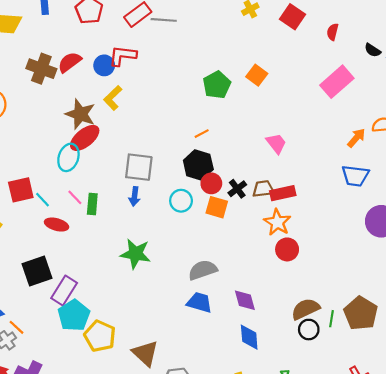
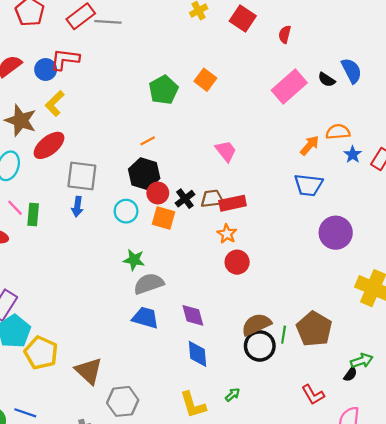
black semicircle: (373, 50) -> (327, 80), moved
red ellipse: (85, 138) -> (49, 145), moved
orange star: (277, 222) -> (227, 234), size x0.7
green star: (136, 254) -> (134, 260), moved, size x0.7
black circle: (309, 330) -> (260, 346), size x1.4

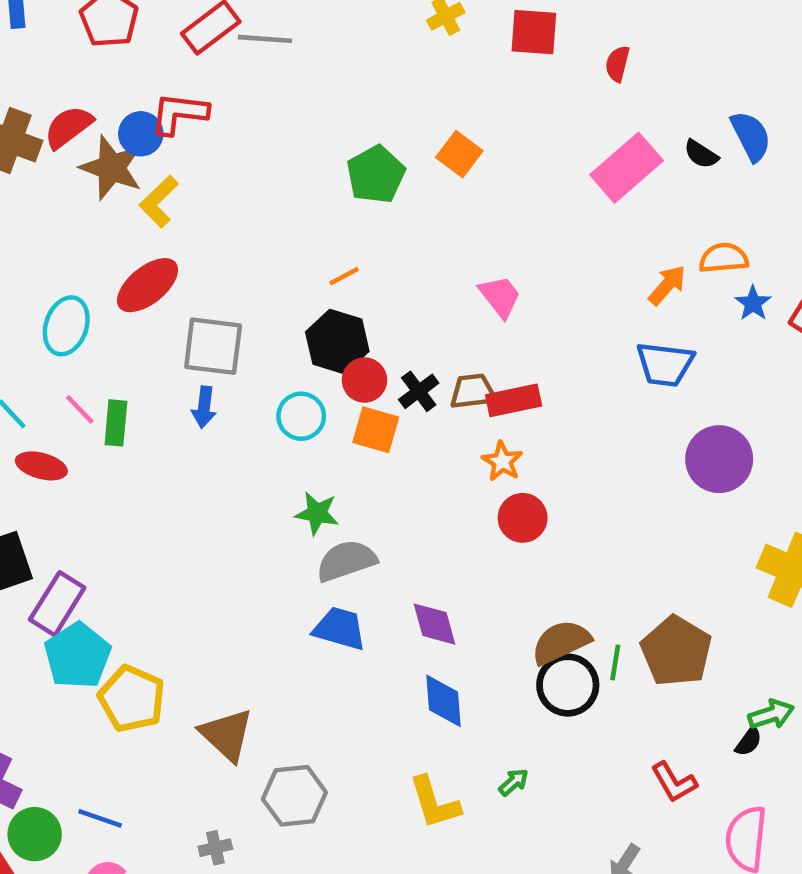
red square: (243, 19) -> (534, 32), turned -30
brown star: (21, 120) -> (111, 168), moved

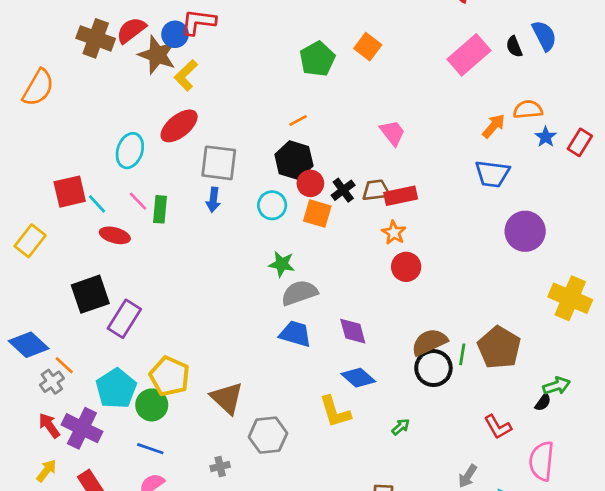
black semicircle: (701, 154) -> (514, 47), turned 35
cyan pentagon: (78, 656) -> (116, 389), moved
blue diamond: (444, 701) -> (358, 378), turned -44
yellow L-shape: (434, 803) -> (335, 412), moved
green circle: (35, 834) -> (152, 405), moved

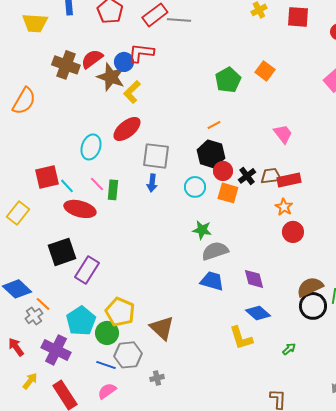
red ellipse: (115, 235) -> (80, 209), size x1.4
red arrow: (49, 425) -> (16, 347), moved
gray hexagon: (268, 435) -> (128, 355), moved

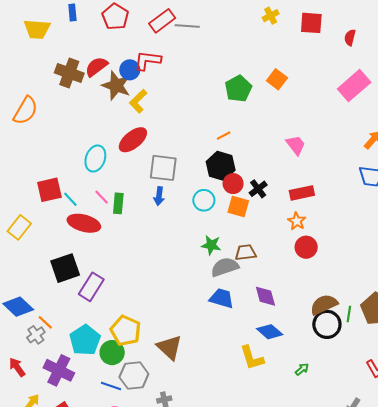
brown trapezoid: (271, 176) -> (246, 252), moved

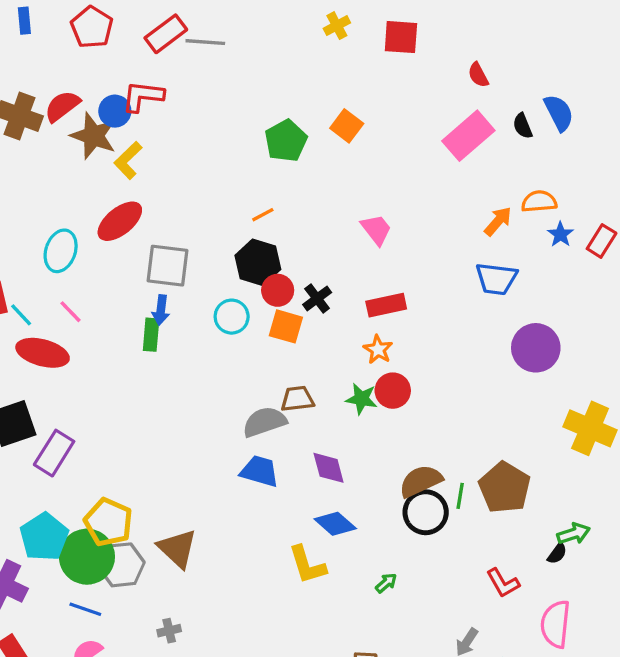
red semicircle: (350, 38) -> (478, 75), moved, turned -42
green rectangle: (118, 203) -> (151, 335), moved
green star: (211, 245) -> (361, 399), moved
green circle: (112, 353) -> (87, 557), size x1.4
gray hexagon: (134, 376) -> (121, 565), moved

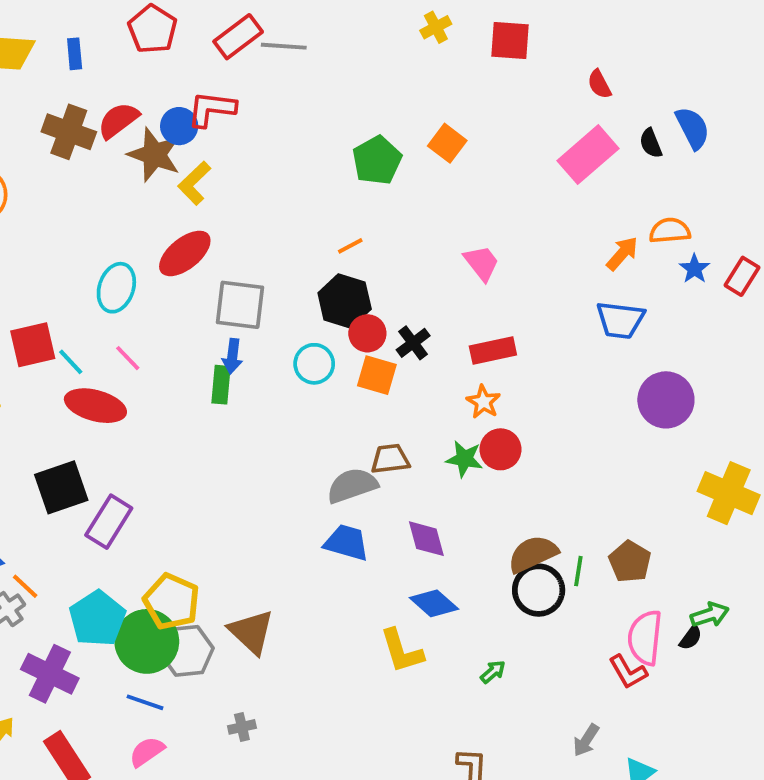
blue rectangle: (24, 21) -> (75, 54), moved
brown pentagon: (505, 488) -> (630, 562), size x0.7
pink semicircle: (556, 624) -> (645, 638), moved

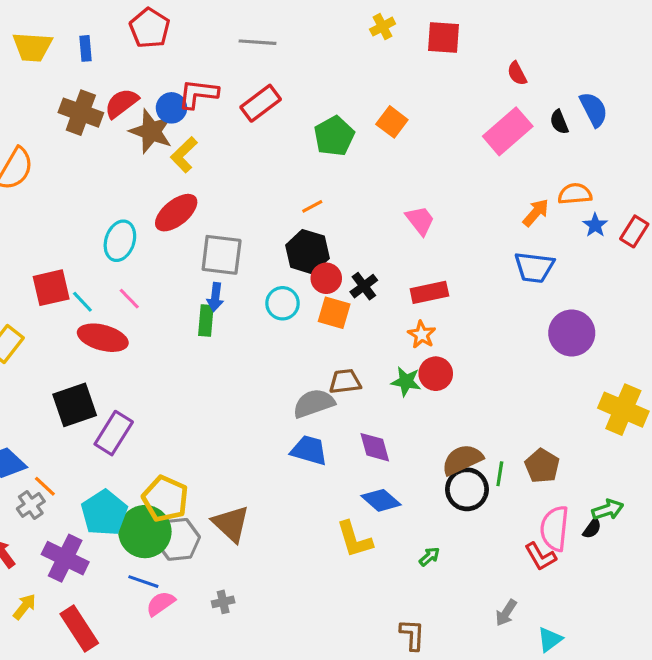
red rectangle: (238, 37) -> (261, 103), moved
pink semicircle: (147, 752) -> (161, 603), moved

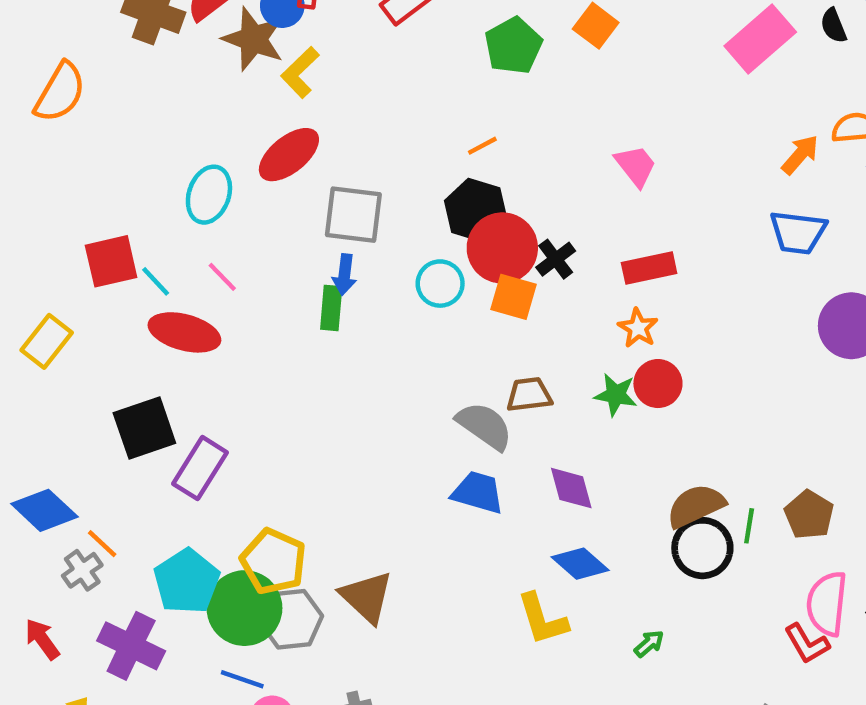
red circle: (326, 278) -> (502, 248), size x1.6
gray semicircle: (314, 403) -> (485, 426), turned 54

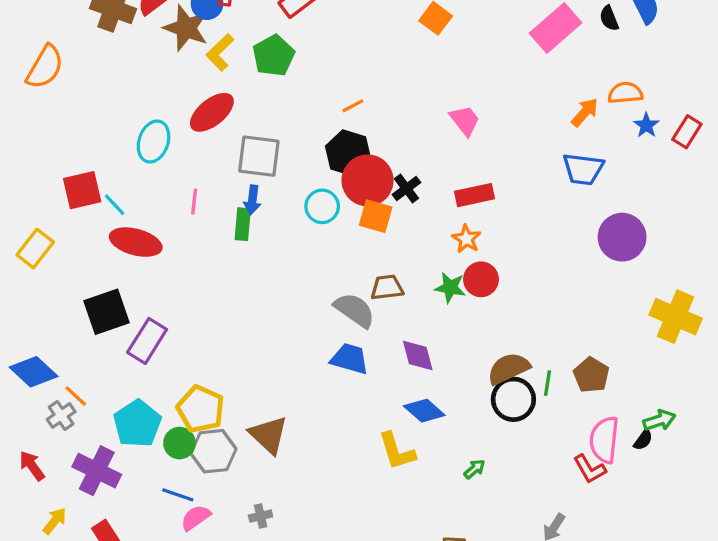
green pentagon: (513, 46) -> (273, 56), moved
pink line: (222, 277) -> (194, 202), moved, turned 50
green circle: (244, 608) -> (179, 443), size x0.6

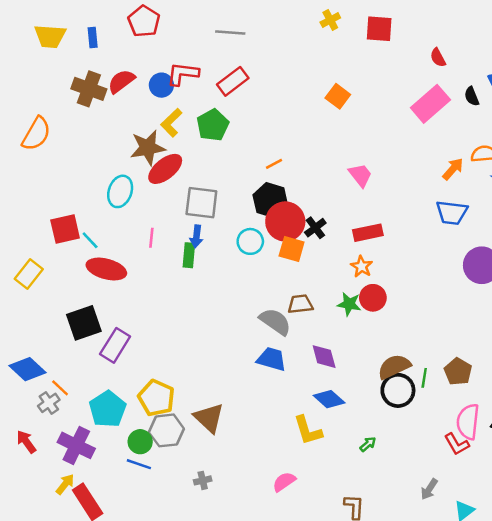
brown star: (186, 28) -> (148, 148), moved, turned -30
green circle: (179, 443) -> (140, 442), moved
pink semicircle: (196, 518) -> (284, 482), moved
yellow arrow: (55, 521) -> (65, 484), moved

